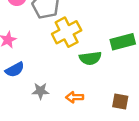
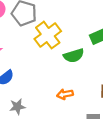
gray star: (40, 91) -> (17, 107), moved

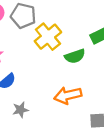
orange arrow: (65, 94) -> (68, 95), size x1.6

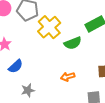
orange arrow: (68, 95) -> (68, 77), size x0.6

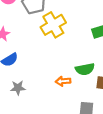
green semicircle: (73, 43) -> (85, 69), moved

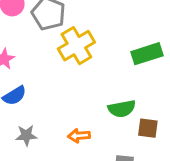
orange arrow: (63, 81) -> (79, 136), moved

